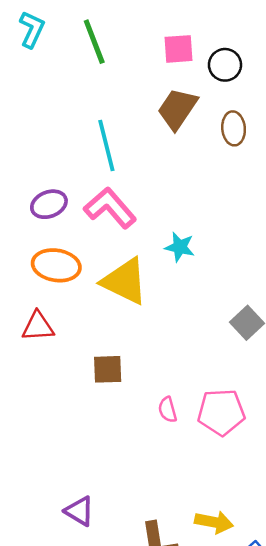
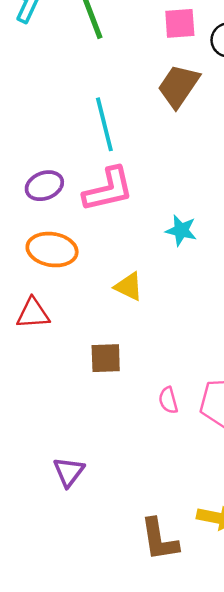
pink L-shape: (110, 208) -> (108, 189), turned 118
yellow triangle: (125, 281) -> (129, 287), moved, size x0.6
purple triangle: (79, 511) -> (69, 472), moved, turned 36

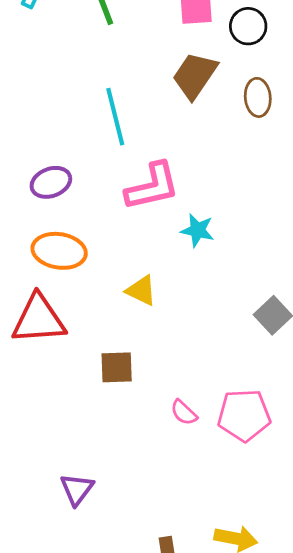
pink L-shape: (108, 189) -> (152, 186), moved
red triangle: (33, 313) -> (39, 319), size x1.5
pink semicircle: (168, 400) -> (184, 413), turned -32

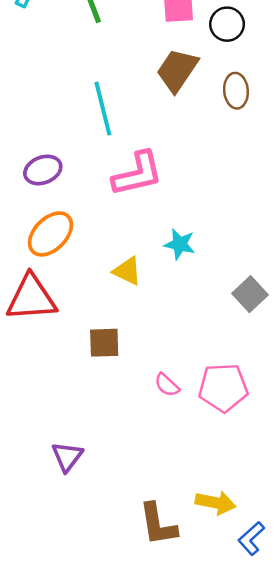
cyan star: (197, 230) -> (180, 244), moved
orange ellipse: (59, 251) -> (50, 234), turned -54

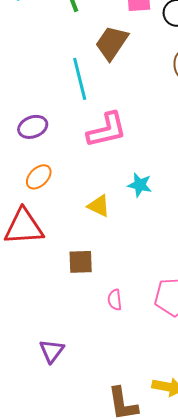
brown trapezoid: (177, 70) -> (112, 43), moved
orange ellipse: (50, 234) -> (39, 177), size x0.7
pink semicircle: (167, 385) -> (115, 300), moved, turned 40

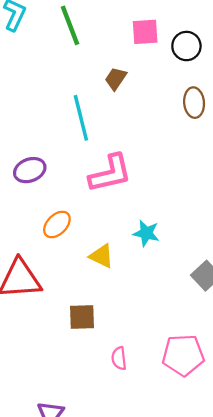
brown trapezoid: (112, 43) -> (116, 79), size x0.6
orange ellipse: (39, 177) -> (57, 224), moved

